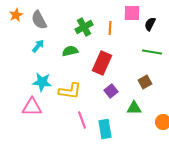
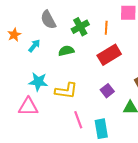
orange star: (16, 15) -> (14, 35), moved
gray semicircle: (39, 20) -> (48, 20), moved
red rectangle: (102, 63) -> (109, 55), moved, turned 35

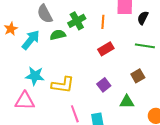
cyan arrow: (34, 46) -> (31, 40), size x1.5
green semicircle: (66, 51) -> (58, 35), moved
red rectangle: (109, 55) -> (106, 49), size x0.7

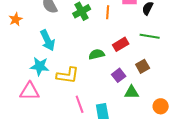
green semicircle: (58, 35) -> (97, 54), moved
cyan arrow: (31, 40) -> (48, 40), moved, turned 115
red rectangle: (106, 49) -> (121, 44), moved
purple square: (104, 85) -> (119, 75), moved

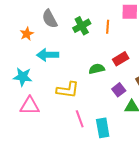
orange star: (16, 19) -> (27, 34), moved
cyan arrow: (48, 40) -> (48, 55), turned 115
cyan star: (40, 66) -> (23, 77), moved

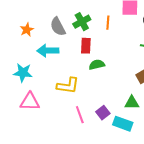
gray semicircle: (50, 19) -> (58, 27), moved
red rectangle: (121, 59) -> (86, 46), moved, turned -56
purple square: (119, 90) -> (103, 113), moved
cyan rectangle: (103, 128) -> (123, 124), moved, turned -60

